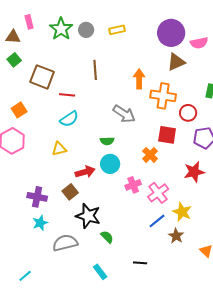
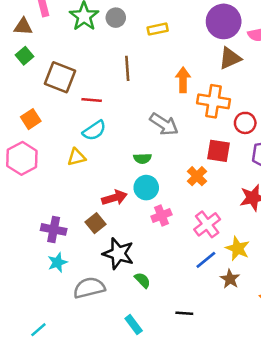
yellow rectangle: (117, 30) -> (158, 29), moved
yellow triangle: (59, 149) -> (76, 157), moved
pink cross: (133, 185) -> (161, 215), moved

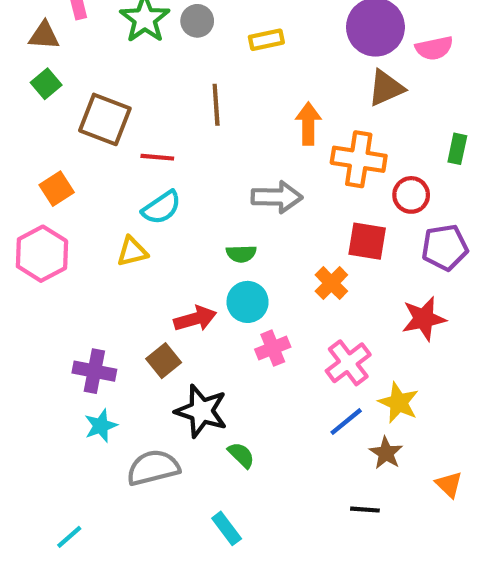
gray arrow: (164, 124) -> (277, 197), turned -32
black line: (184, 313) -> (365, 510), moved

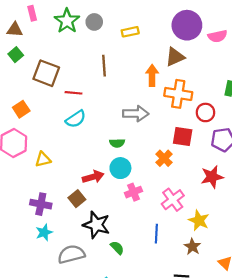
brown triangle: (386, 88) -> (175, 57), moved
yellow triangle: (132, 252) -> (43, 159), moved
blue line: (346, 422) -> (156, 234), moved, turned -48

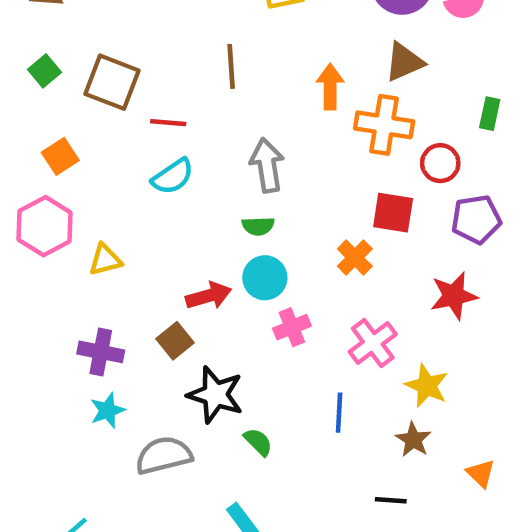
green square: (16, 55) -> (45, 71), moved
brown triangle: (175, 57) -> (404, 62), moved
gray arrow: (136, 114) -> (267, 165), moved, turned -100

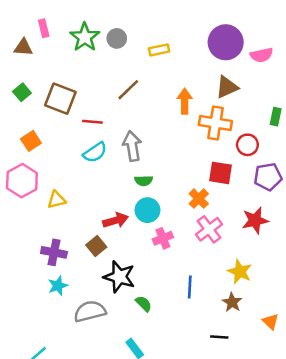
brown line: (231, 66) -> (128, 90), turned 50
gray arrow: (267, 165) -> (132, 146), moved
pink cross: (373, 343) -> (209, 229), moved

